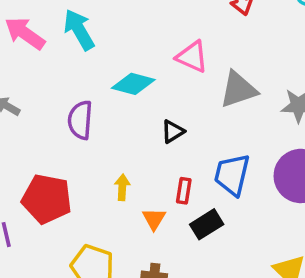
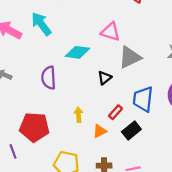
gray triangle: (238, 89) -> (130, 57), moved
red rectangle: (184, 191) -> (115, 112), turned 40
orange triangle: (154, 219) -> (100, 131), turned 40

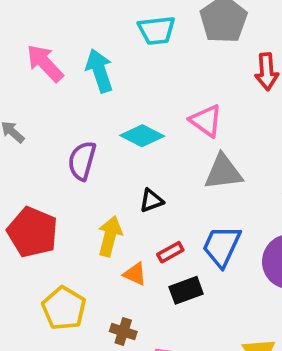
black triangle: (105, 78) -> (151, 201), moved
yellow arrow: (79, 115) -> (110, 236), size x1.5
orange triangle: (100, 131) -> (135, 274), turned 32

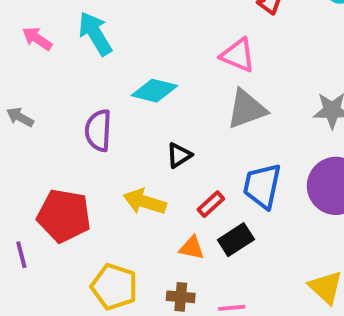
pink arrow: (45, 63) -> (37, 39), size x0.7
pink triangle: (206, 121) -> (238, 55), moved
yellow arrow: (110, 236) -> (145, 202), turned -75
orange triangle: (135, 274) -> (192, 248), moved

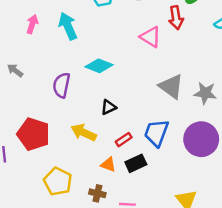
pink arrow: (37, 39) -> (32, 24), turned 66
pink triangle: (238, 55) -> (150, 37), moved
gray triangle: (247, 109) -> (171, 86), moved, turned 48

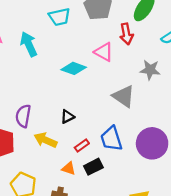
cyan diamond: (99, 66) -> (74, 68), moved
purple semicircle: (62, 85) -> (23, 116), moved
gray star: (205, 93) -> (150, 70), moved
blue trapezoid: (156, 133) -> (111, 139), turned -36

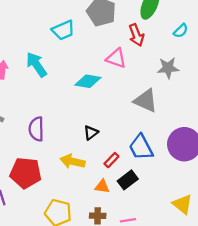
purple semicircle: (23, 116) -> (36, 129), moved

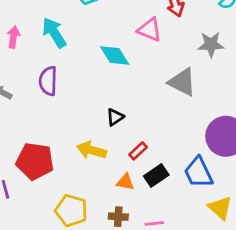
cyan diamond: (88, 81) -> (115, 56), turned 45
purple semicircle: (36, 129) -> (48, 81), moved
blue trapezoid: (141, 147) -> (198, 172), moved

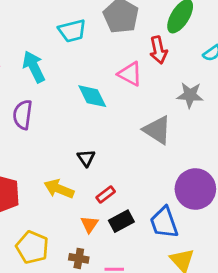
black triangle: (115, 117) -> (86, 158), turned -36
orange triangle: (125, 182) -> (90, 224), turned 48

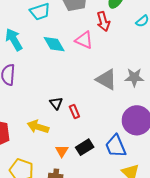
gray star: (190, 95) -> (134, 77), moved
cyan diamond: (92, 96) -> (54, 44), moved
red rectangle: (106, 194) -> (74, 112), moved, turned -72

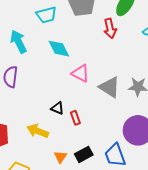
pink triangle: (84, 40) -> (81, 73), moved
black triangle: (56, 103) -> (57, 108), turned -32

